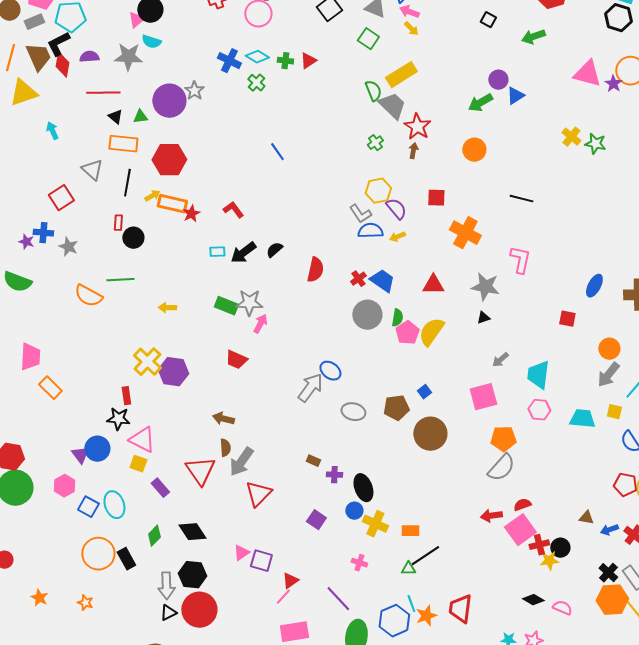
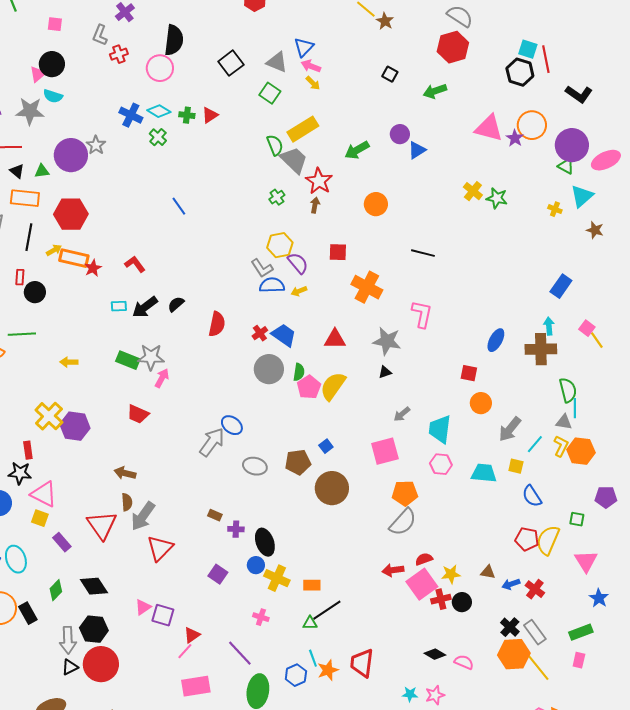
green arrow: (480, 103) -> (357, 150), moved
orange circle: (609, 349) -> (481, 403), moved
yellow star: (549, 561) -> (451, 574), moved
blue hexagon: (394, 621) -> (296, 675), size x0.7

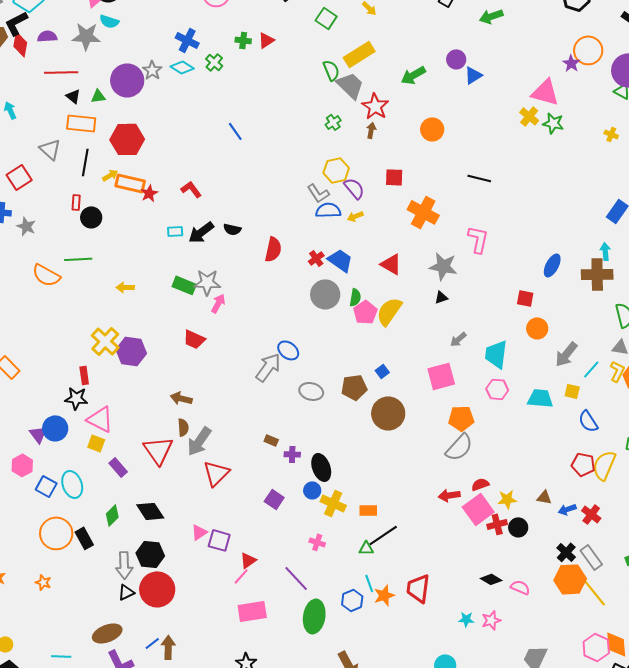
cyan diamond: (159, 111) -> (182, 67), moved
pink triangle: (489, 128) -> (545, 92), moved
black semicircle: (176, 304) -> (232, 229), turned -126
red triangle: (335, 339) -> (391, 264), turned 30

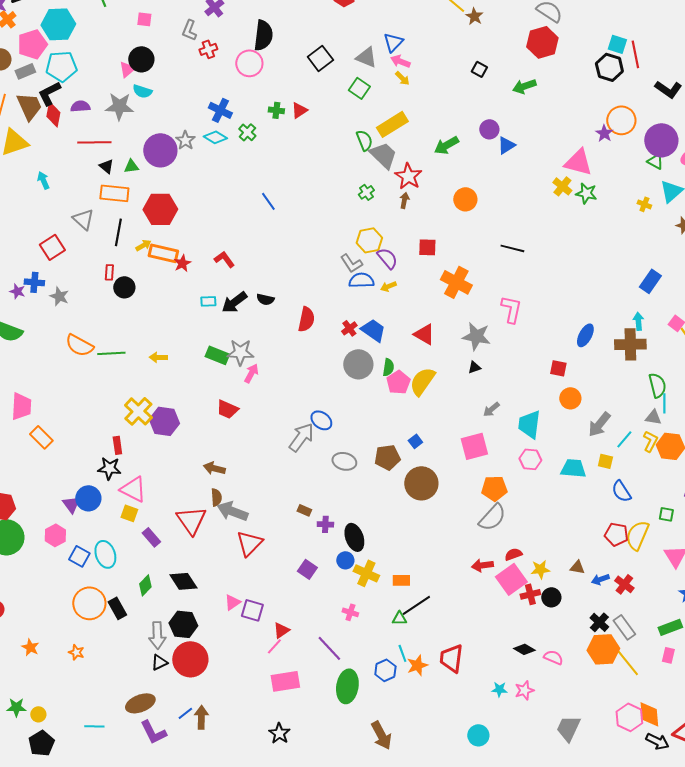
green line: (78, 259) -> (111, 353), moved
gray arrow: (199, 441) -> (232, 511), turned 76

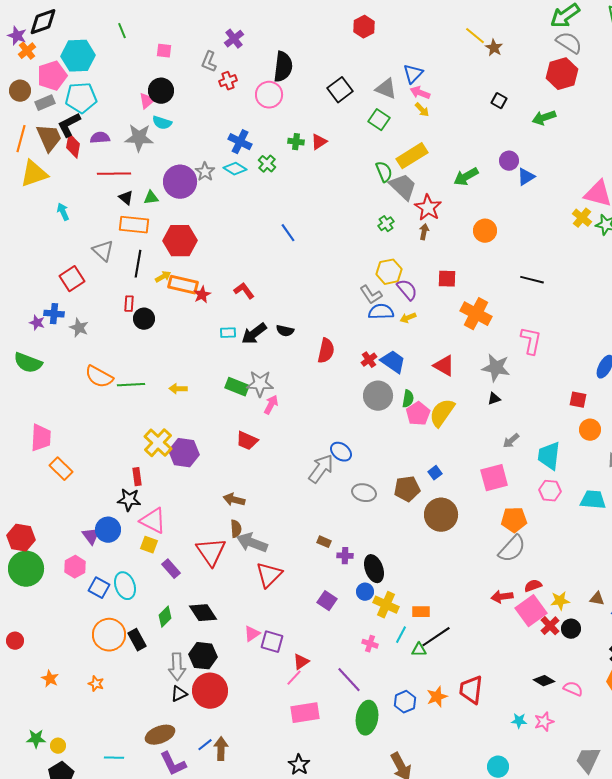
red cross: (530, 594) -> (550, 626), turned -30
cyan line: (402, 653) -> (401, 635), moved, turned 48

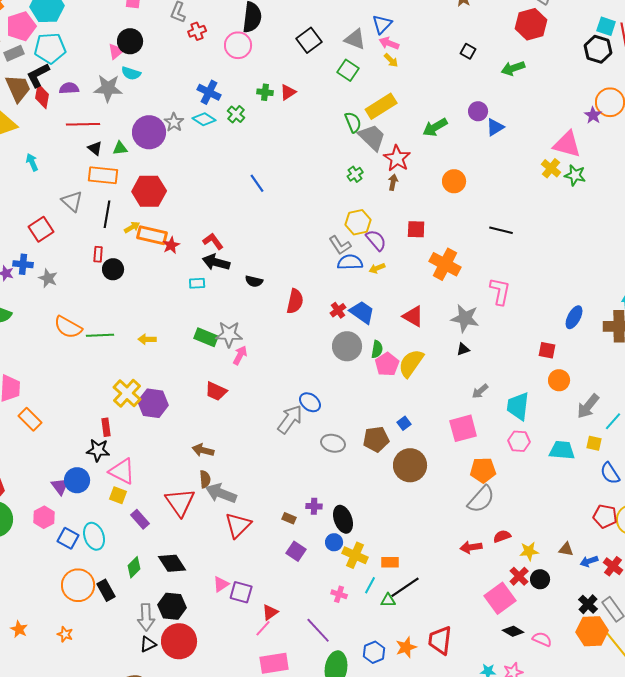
black arrow: (254, 334) -> (216, 262), moved, turned 52
brown rectangle: (324, 542) -> (289, 518), moved
pink square: (531, 611) -> (500, 598), moved

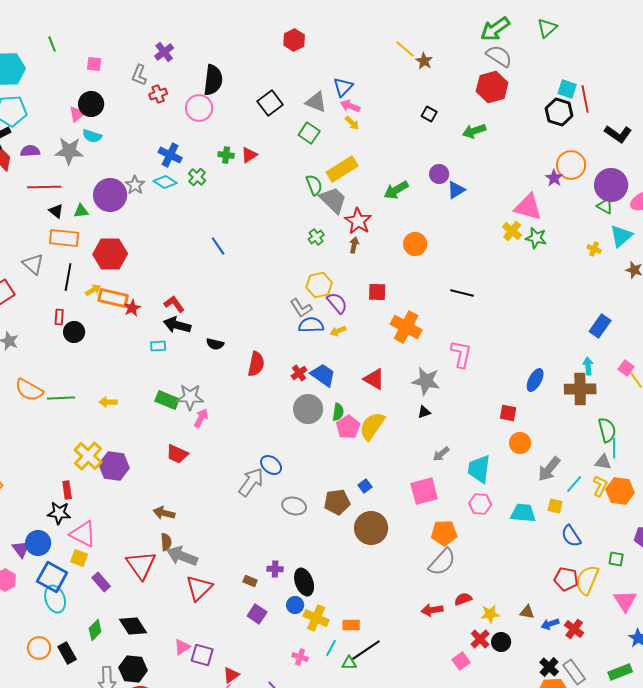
blue square: (68, 538) -> (52, 577), moved, size x1.4
orange circle: (78, 585) -> (39, 648), size x0.7
pink square: (500, 598) -> (461, 661), size x0.6

